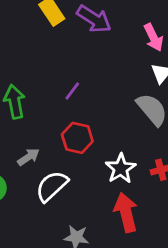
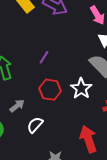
white star: (121, 168) -> (81, 88), moved
white semicircle: (52, 186) -> (35, 125), size x0.7

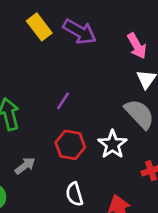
white semicircle: (35, 125) -> (74, 194), moved, turned -60

